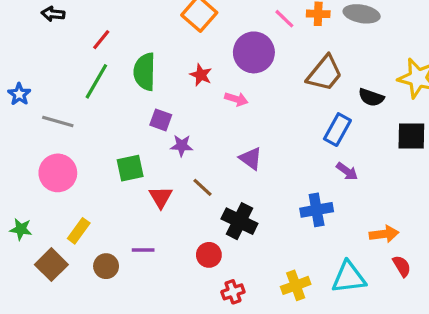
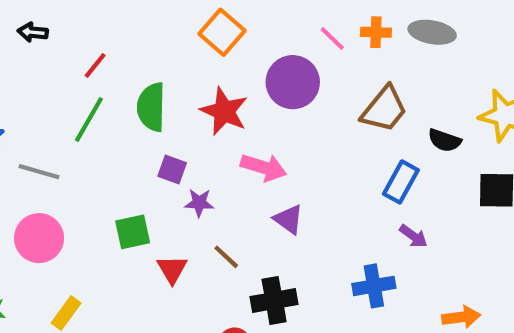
red star: (201, 75) -> (224, 111), size x1.6
pink arrow: (236, 99) -> (264, 167), moved, size x1.5
black cross: (239, 221) -> (274, 300), turned -36

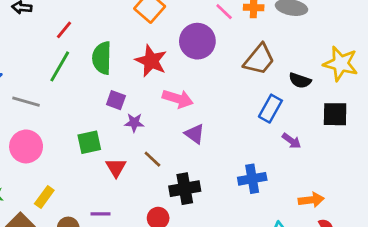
purple arrow: (413, 236) -> (291, 141), moved

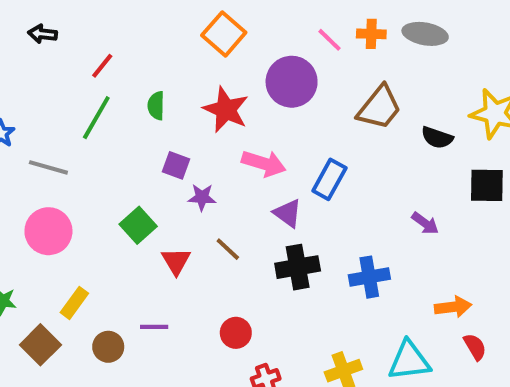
green semicircle: (102, 58) -> (156, 106), size x0.6
blue rectangle: (270, 109) -> (329, 179), moved
green square: (89, 142) -> (138, 225), turned -30
black cross: (185, 189) -> (298, 267), moved

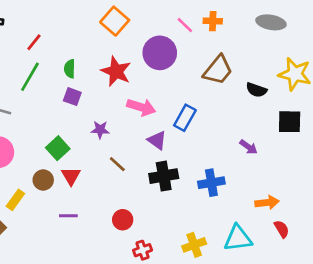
gray ellipse: (425, 34) -> (271, 22), moved
purple square: (176, 165) -> (72, 97), moved
red triangle: (176, 261) -> (71, 176), moved
brown circle: (108, 347) -> (43, 180), moved

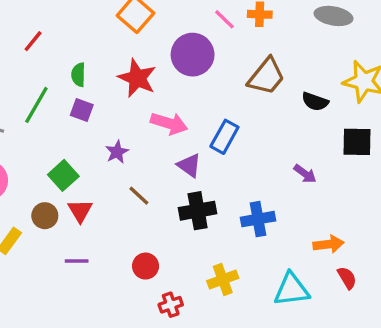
green line: (30, 77) -> (36, 105), moved
purple star: (100, 130) -> (117, 152), turned -30
yellow cross: (194, 245) -> (223, 279), moved

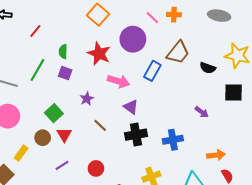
blue rectangle: (224, 137) -> (152, 71), moved
purple line: (77, 261) -> (62, 165), turned -32
red circle: (146, 266) -> (96, 168), moved

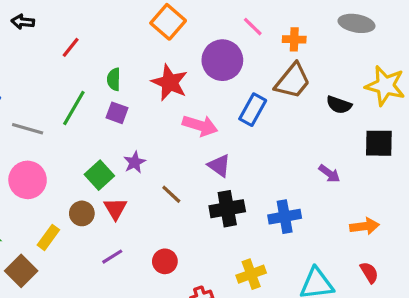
orange cross: (174, 15) -> (294, 39), moved
purple star: (87, 99) -> (135, 162), moved
orange arrow: (216, 155) -> (364, 226), moved

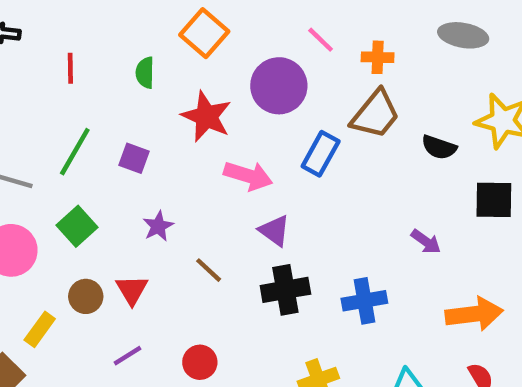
red line: (71, 47) -> (70, 68), turned -40
green semicircle: (114, 79) -> (145, 73), moved
green square: (99, 175) -> (77, 226), moved
orange arrow: (364, 226) -> (474, 314), size x1.4

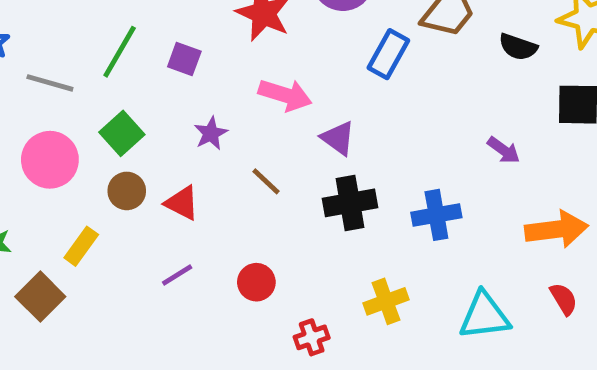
pink arrow: (248, 176) -> (285, 95), moved
red triangle: (132, 290) -> (182, 203), turned -32
brown circle: (86, 296) -> (127, 191), moved

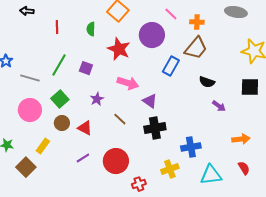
black semicircle: (518, 47) -> (207, 82), moved
blue cross: (436, 215) -> (191, 147), moved
orange arrow: (556, 229) -> (241, 139), size x0.7
red circle: (256, 282) -> (116, 161), size x1.6

